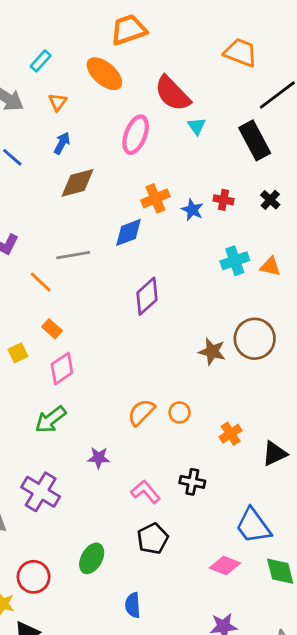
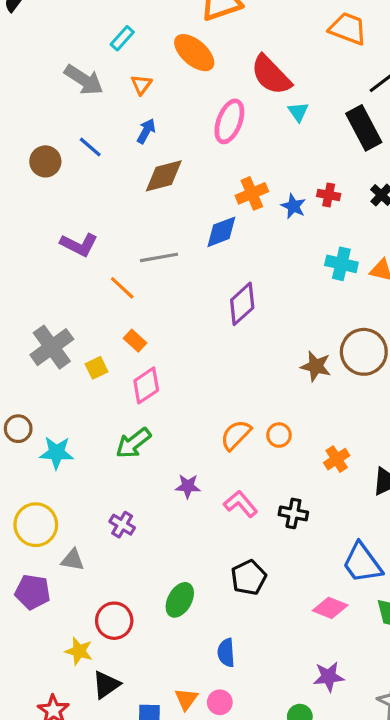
cyan cross: (235, 261) -> (341, 264), turned 32
purple cross: (41, 492) -> (122, 525), size x0.6
pink L-shape: (146, 492) -> (241, 504), moved

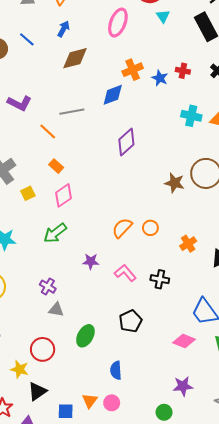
yellow square: (97, 368) -> (28, 193), moved
gray triangle: (73, 560) -> (56, 310), moved

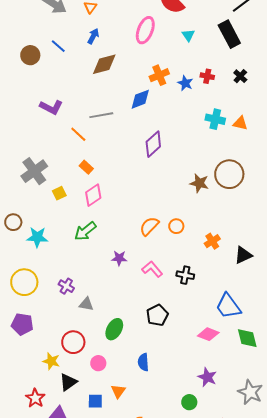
cyan triangle: (163, 16) -> (188, 35), moved
purple cross: (48, 287) -> (66, 286), moved
purple star: (183, 386) -> (207, 377), turned 30
pink circle: (112, 403) -> (98, 363), moved

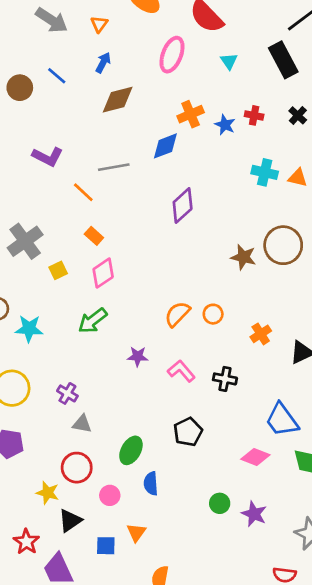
gray triangle: (86, 304) -> (82, 424), moved
blue semicircle: (143, 362) -> (151, 483), moved
green circle: (189, 402) -> (220, 503), moved

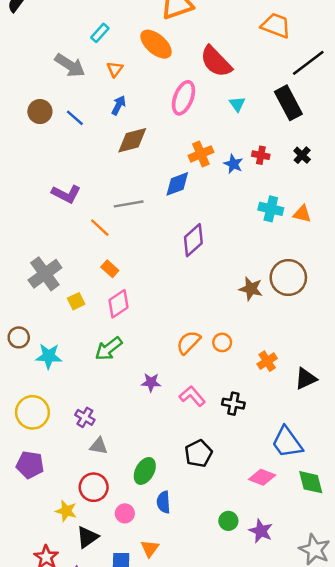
brown circle: (20, 88) -> (40, 112), moved

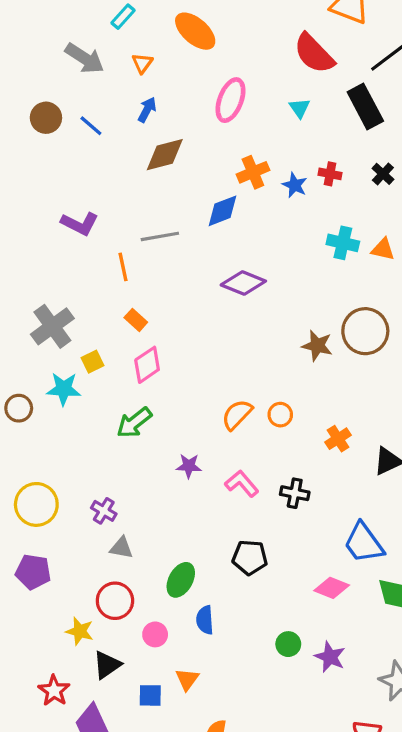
red semicircle: (216, 62) -> (314, 54), moved
orange line: (100, 228) -> (123, 267), turned 35
purple diamond: (193, 240) -> (243, 283), turned 64
cyan star: (49, 356) -> (64, 389), moved
black pentagon: (198, 454) -> (250, 557), turned 30

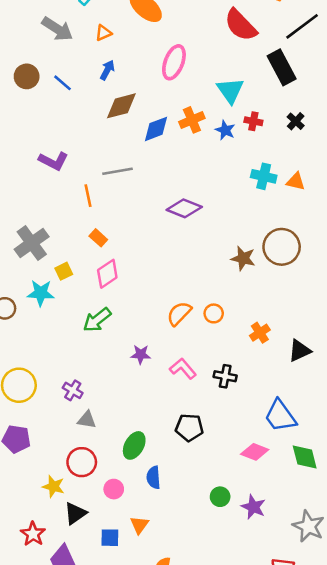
orange triangle: (142, 63) -> (103, 33), turned 30
cyan triangle: (300, 108) -> (230, 90), moved, size x1.6
blue diamond: (222, 211) -> (156, 129), moved

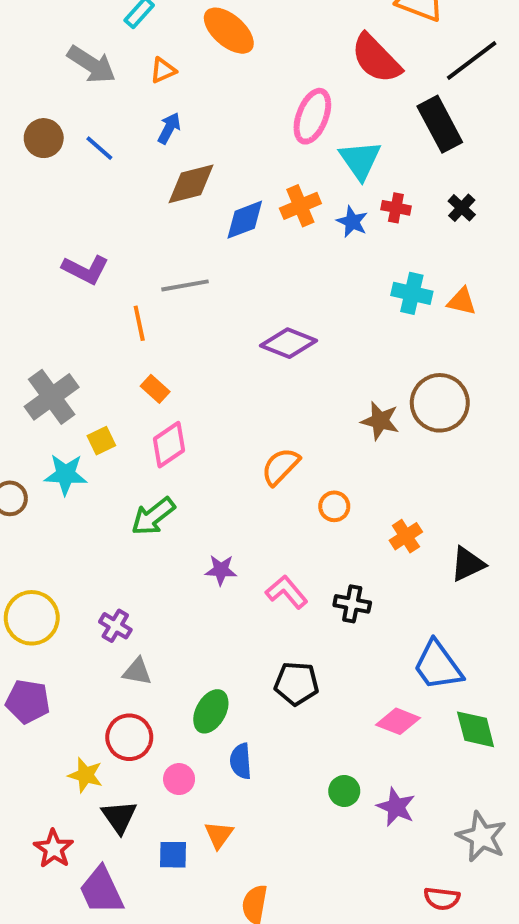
pink ellipse: (174, 62) -> (312, 116), moved
orange semicircle: (179, 313) -> (281, 467), moved
black triangle: (75, 513) -> (119, 817), turned -30

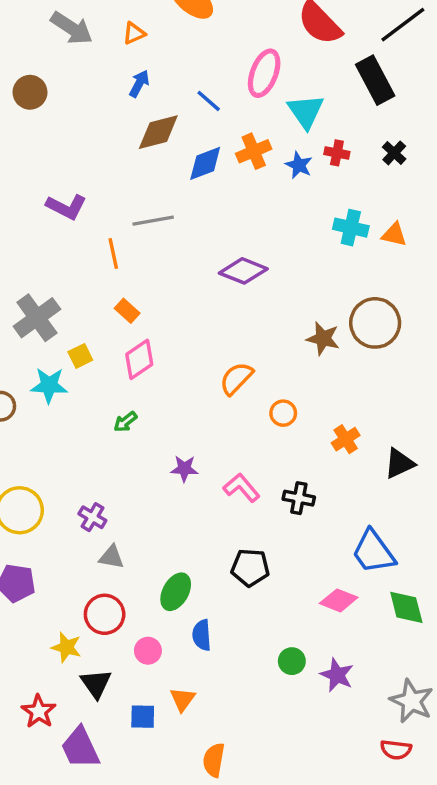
blue line: (99, 148) -> (209, 101), moved
green arrow: (153, 516) -> (125, 422), size x0.6
red semicircle: (442, 898) -> (396, 750), moved

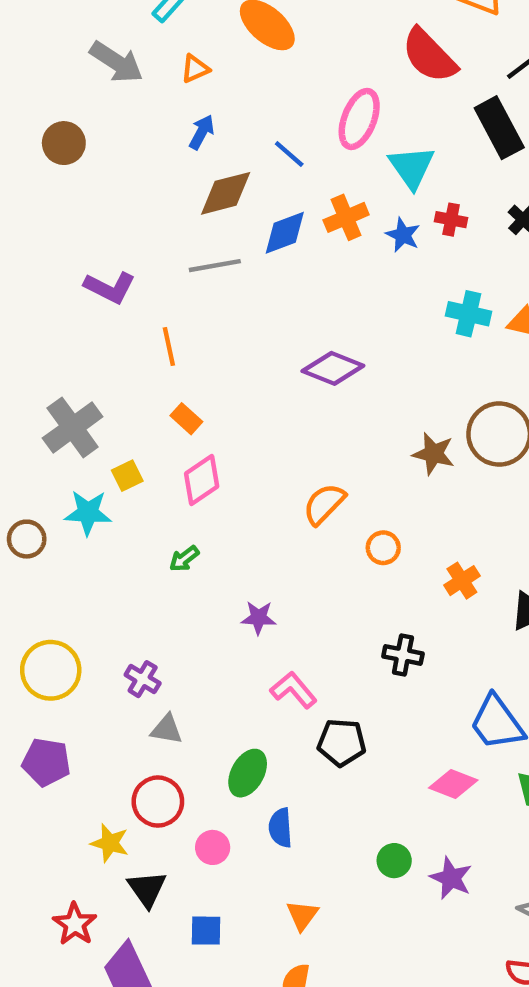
gray line: (153, 221) -> (215, 266), moved
pink L-shape: (242, 488) -> (294, 690), moved
orange triangle: (183, 699) -> (302, 915), moved

